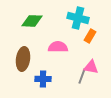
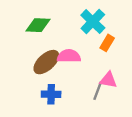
cyan cross: (78, 18) -> (93, 21), turned 30
brown ellipse: (23, 59) -> (46, 62), moved, turned 40

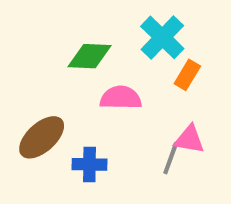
green diamond: (38, 25) -> (89, 56), moved
brown ellipse: (46, 62) -> (42, 137), moved

